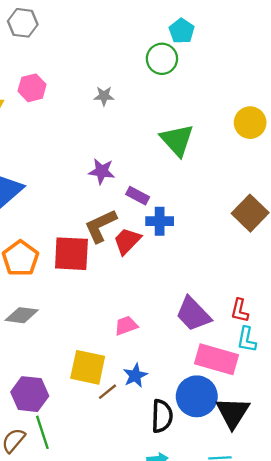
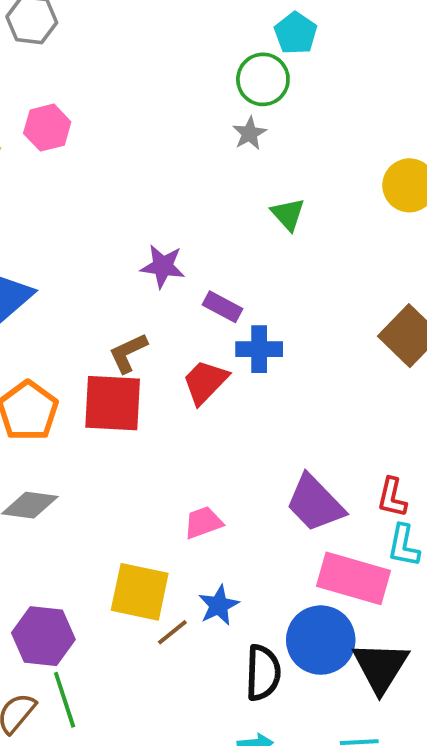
gray star: (104, 96) -> (249, 133), moved, turned -30
green triangle: (177, 140) -> (288, 214), size x0.6
brown L-shape: (100, 226) -> (128, 353), moved, size x0.7

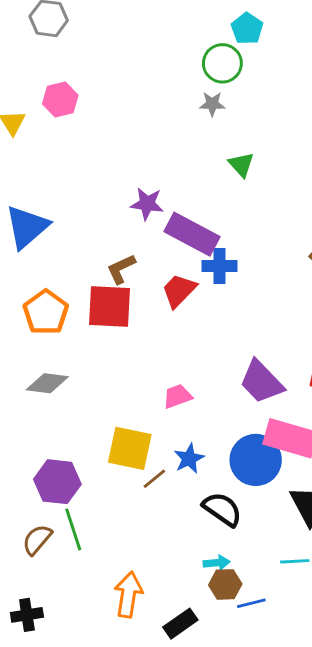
gray star: (249, 133) -> (212, 104), turned 30
purple rectangle: (222, 307) -> (192, 234), size x1.8
blue circle: (321, 640) -> (256, 460), moved
black semicircle: (263, 673) -> (222, 509), turned -57

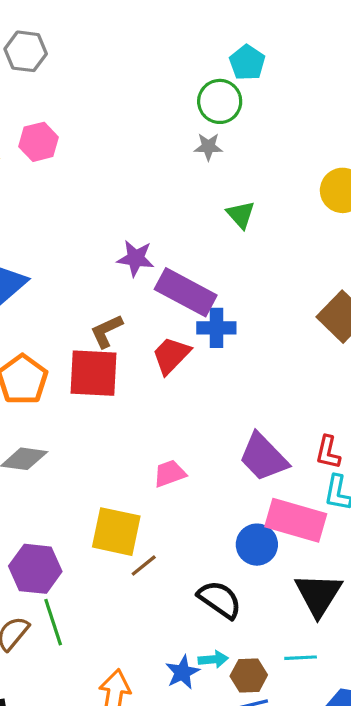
blue star: (189, 459) -> (182, 672), moved
blue circle: (256, 460) -> (257, 545), size x0.7
brown hexagon: (225, 584) -> (249, 676), moved

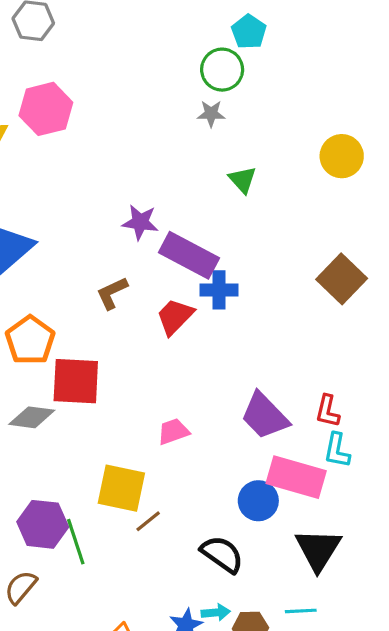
pink hexagon: (39, 142) -> (46, 109), size x1.4
red square: (94, 373) -> (76, 381), moved
green line: (53, 622) -> (76, 542), moved

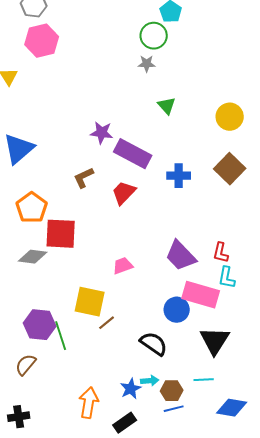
pink hexagon: (46, 109) -> (42, 41), moved
yellow circle: (342, 156) -> (230, 117), moved
blue cross: (219, 290) -> (179, 176), moved

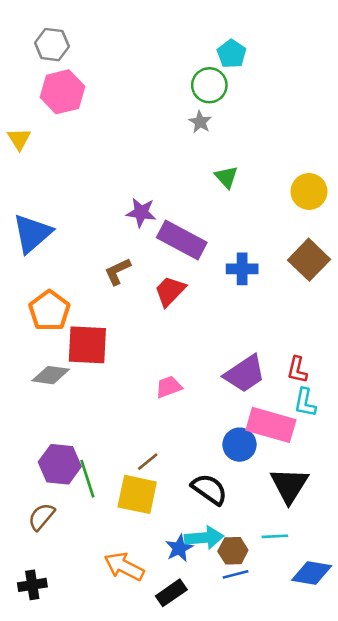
gray star: (147, 64) -> (200, 122), turned 30
purple trapezoid: (181, 256) -> (245, 374), turned -80
yellow square: (90, 302) -> (137, 494), moved
cyan arrow: (150, 381) -> (204, 538), size x1.6
orange arrow: (89, 403) -> (124, 567), turned -72

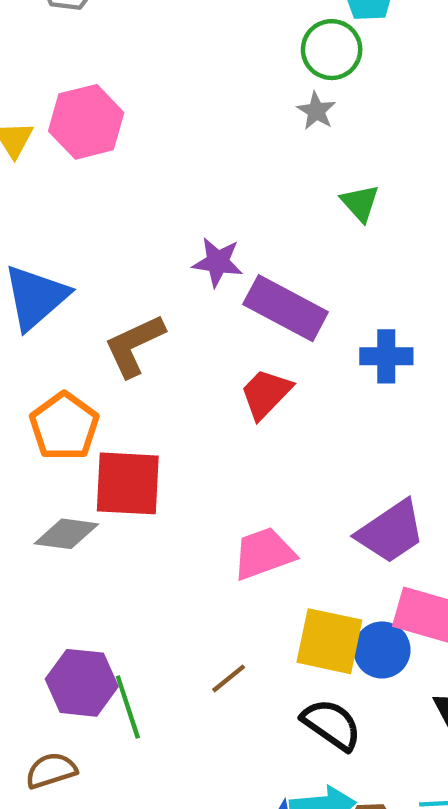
pink hexagon: (62, 92) -> (86, 122), moved
brown L-shape: (118, 271) -> (134, 345), moved, size x1.4
pink trapezoid: (169, 387) -> (264, 554), size x1.4
yellow square: (137, 494) -> (329, 641), moved
brown semicircle: (41, 517) -> (51, 770), turned 32

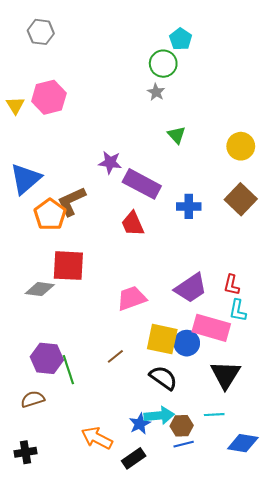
red trapezoid: (266, 394) -> (133, 224), turned -68
orange pentagon: (64, 426) -> (50, 215), moved

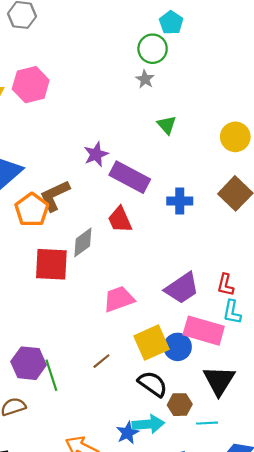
purple star: (110, 163) -> (96, 154), turned -30
gray diamond: (40, 289) -> (83, 242), moved, turned -44
yellow square: (162, 339) -> (151, 343), turned -36
brown hexagon: (182, 426) -> (180, 405), moved

